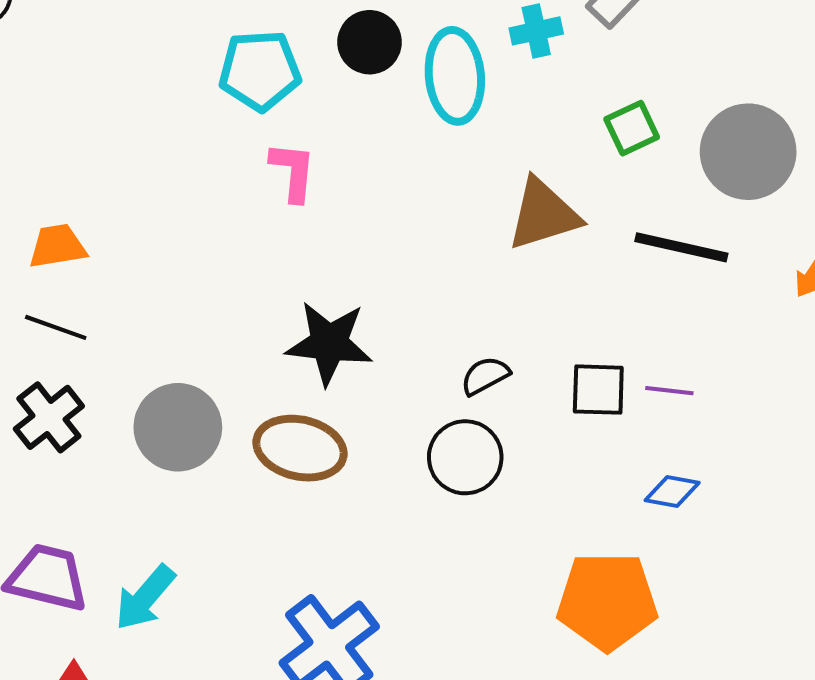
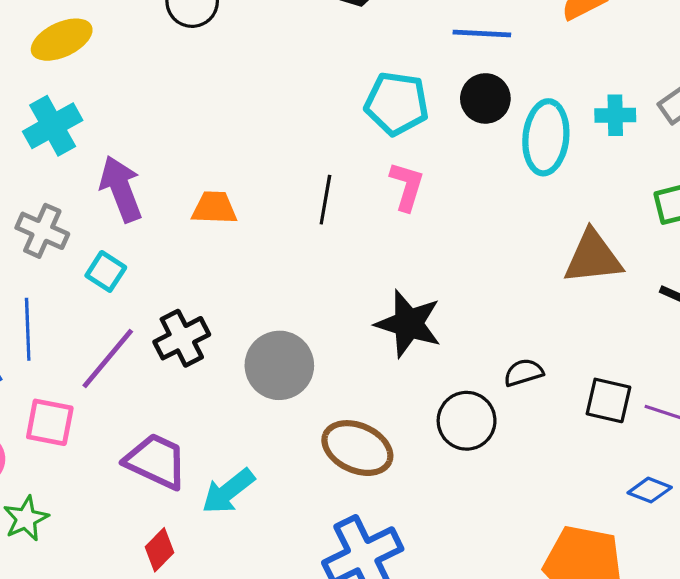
black line: (56, 327) -> (325, 200), moved, turned 69
brown ellipse: (300, 448) -> (357, 448), moved
black circle: (465, 457) -> (467, 421), moved

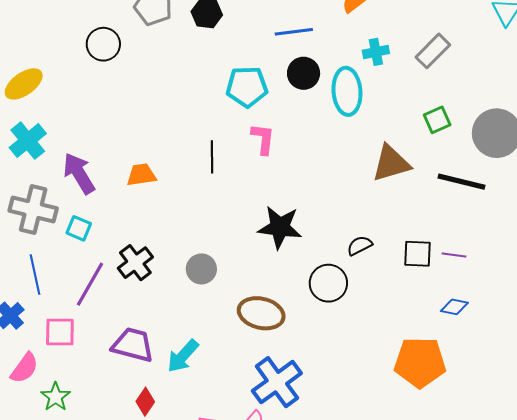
cyan cross: (615, 115) -> (376, 52), moved
gray cross: (42, 231) -> (33, 209), size x1.4
gray circle: (279, 365) -> (201, 269), size x0.7

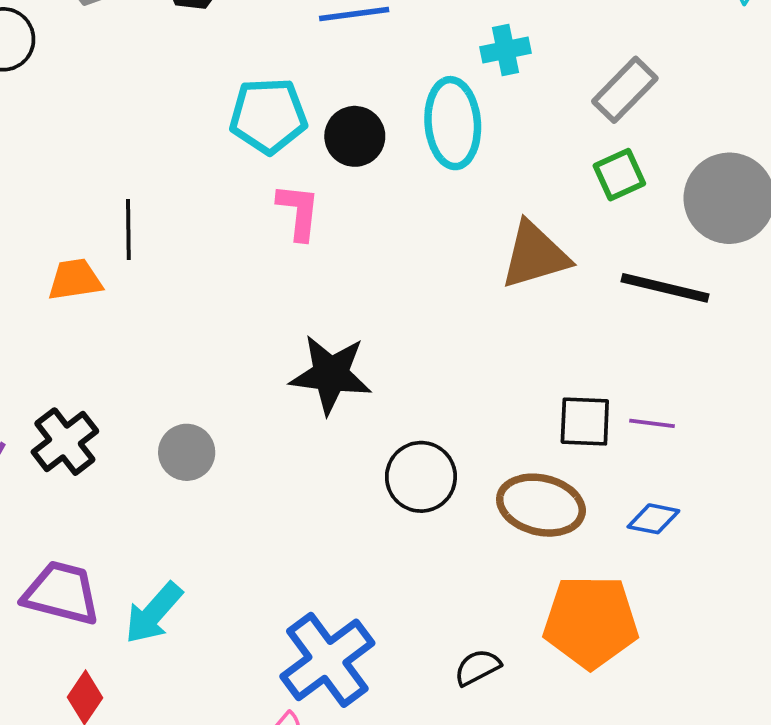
gray rectangle: (433, 51) -> (625, 90), moved
black circle: (304, 73) -> (355, 136), moved
black line: (212, 157) -> (128, 229), moved
black semicircle: (360, 246) -> (477, 667), moved
brown ellipse: (261, 313) -> (541, 505), moved

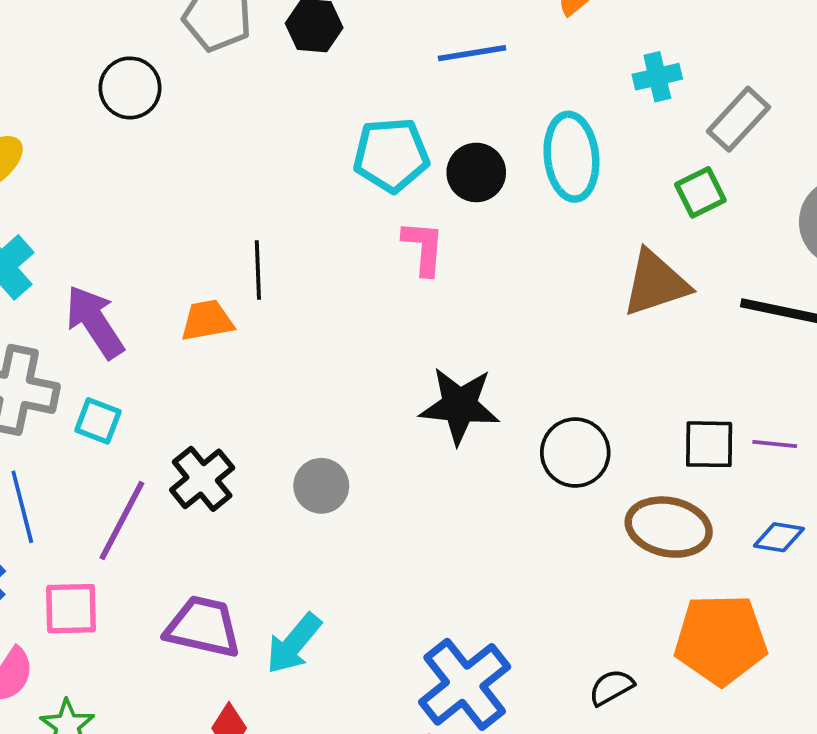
cyan cross: (506, 50) -> (657, 77), moved
green square: (619, 175) -> (700, 192), moved
black circle: (421, 477) -> (575, 453), moved

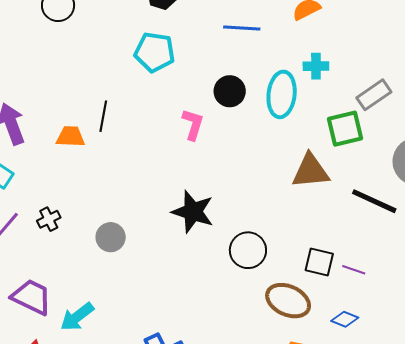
cyan cross: (657, 77) -> (316, 66), moved
cyan pentagon: (391, 155) -> (155, 52), moved
green square: (700, 192) -> (345, 129), size x1.4
black cross: (202, 479) -> (49, 219), size x0.7

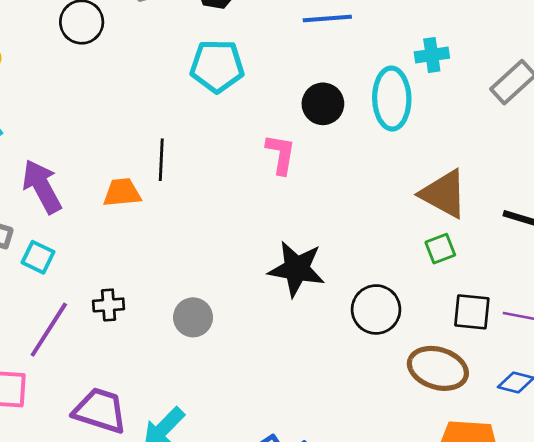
green square: (345, 129) -> (440, 249), moved, size x0.6
brown triangle: (311, 171) -> (444, 194), turned 42
black cross: (49, 219) -> (109, 305), turned 30

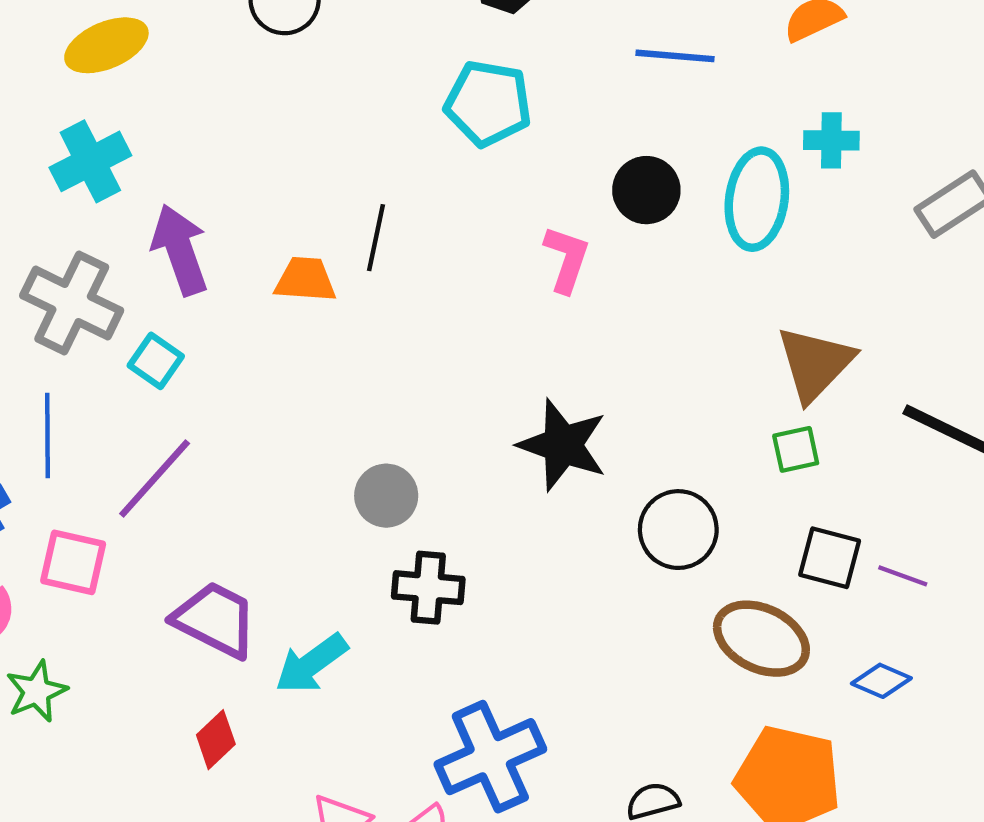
brown triangle: (444, 194) -> (815, 364), turned 36
black cross: (109, 305) -> (428, 588), moved, size x1.4

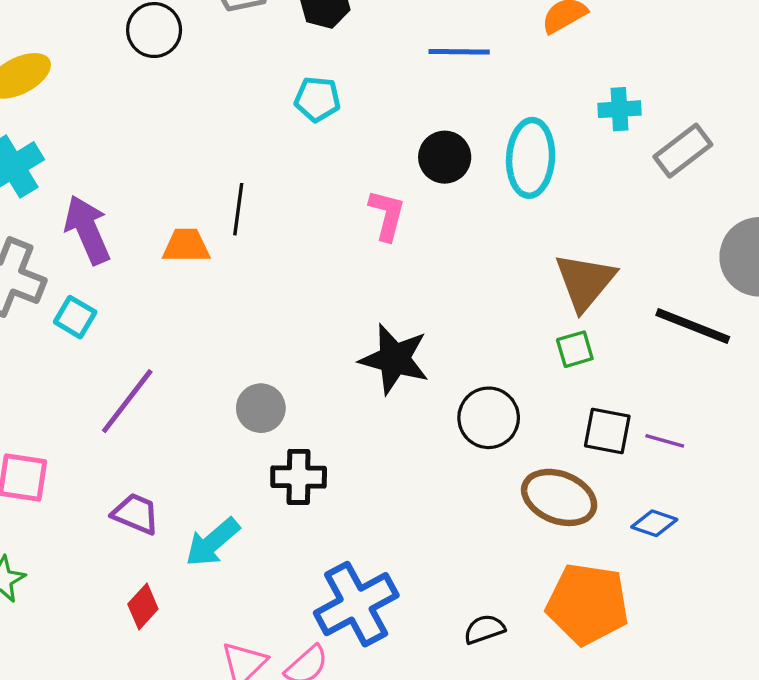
cyan pentagon: (488, 103) -> (317, 99), size x0.7
cyan cross: (831, 140) -> (620, 109), moved
purple line: (155, 478) -> (127, 401), moved
purple trapezoid: (215, 620) -> (136, 514), size x0.7

